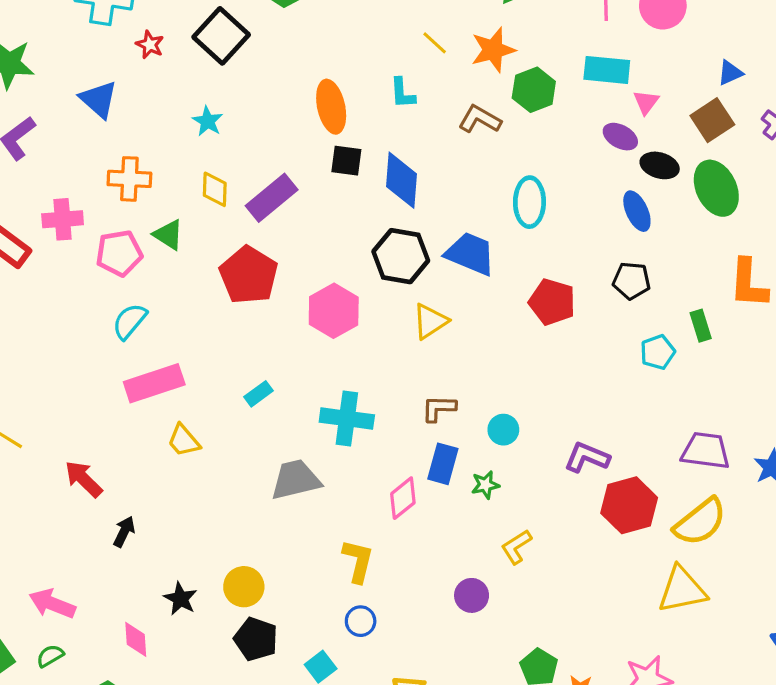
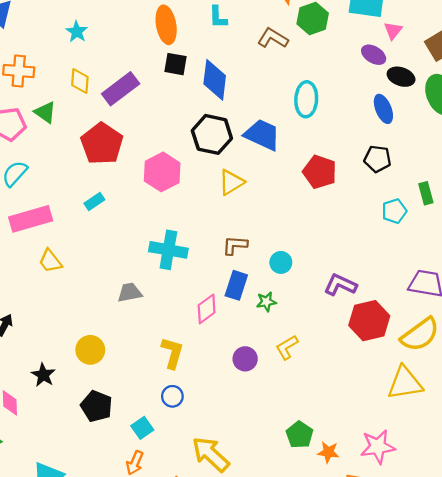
cyan rectangle: (259, 394) -> (94, 202), moved
gray trapezoid: (296, 480) -> (130, 292), size x0.7
yellow circle: (244, 587) -> (90, 350), moved
purple circle: (472, 595) -> (245, 359), moved

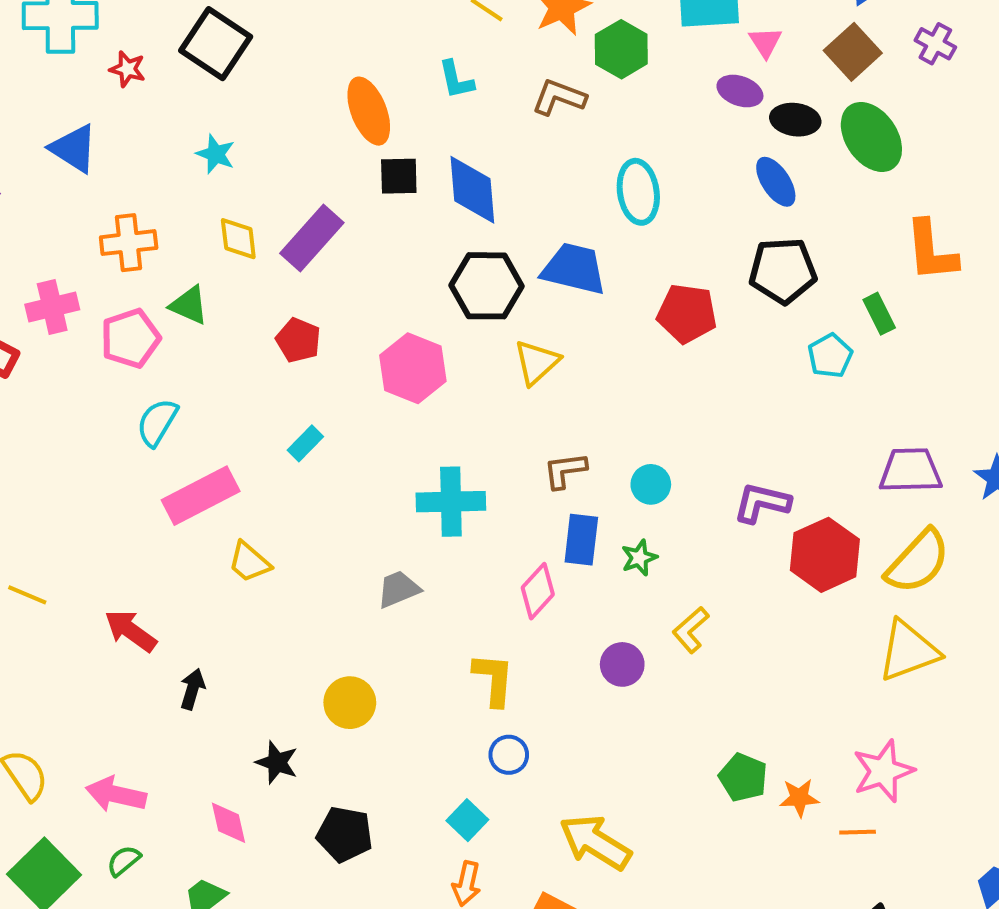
red pentagon: (102, 144) -> (298, 340), size x0.6
black pentagon: (377, 159) -> (783, 271), size x1.4
black pentagon: (97, 406) -> (345, 834), moved

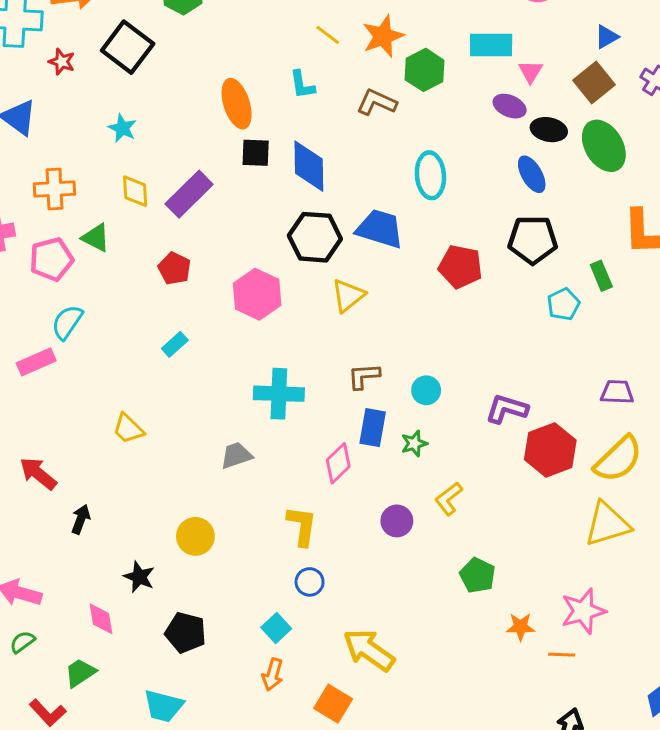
purple trapezoid: (910, 471) -> (617, 392), size x0.7
pink rectangle: (201, 496) -> (36, 362), moved, size x0.7
green pentagon: (743, 777) -> (477, 575), moved

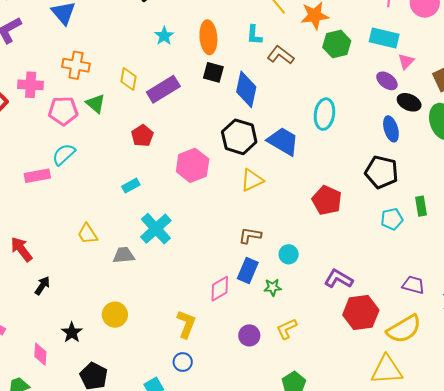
brown L-shape: (377, 102) -> (281, 55), moved
cyan star: (122, 128) -> (164, 36), moved
red pentagon: (460, 267) -> (327, 200), moved
cyan cross: (279, 394) -> (156, 229), moved, turned 32
gray trapezoid: (236, 455) -> (124, 255), moved

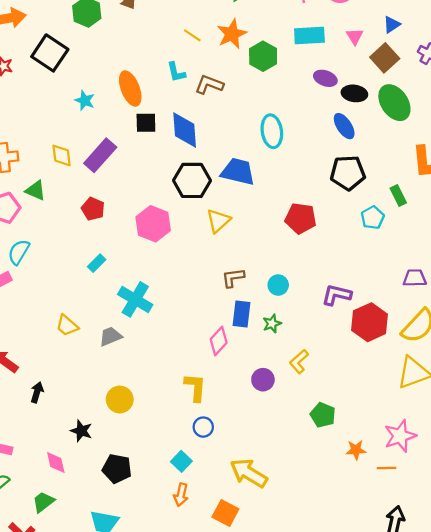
pink triangle: (406, 61) -> (355, 36), moved

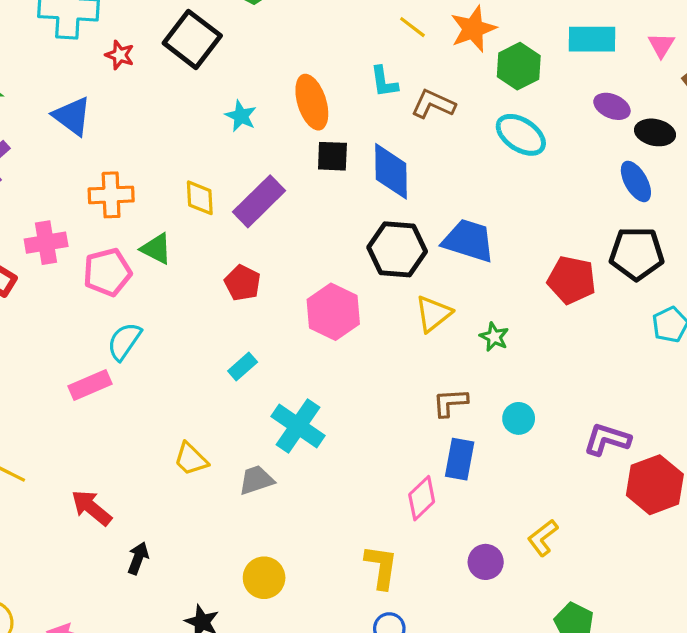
cyan ellipse: (272, 131) -> (521, 135), moved, turned -52
red pentagon: (301, 218) -> (572, 280), moved
green star: (272, 324) -> (494, 337), moved, turned -30

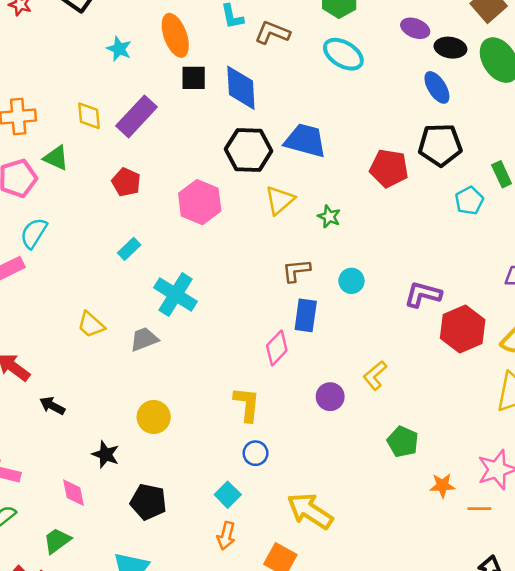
black arrow: (138, 558) -> (52, 406), turned -80

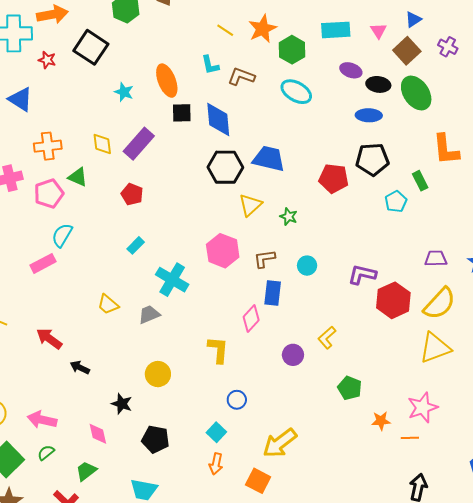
blue ellipse: (437, 87) -> (369, 115), turned -55
pink hexagon: (200, 202) -> (223, 251), moved
yellow L-shape: (247, 404) -> (218, 350), moved
yellow arrow: (310, 511) -> (280, 443), turned -69

